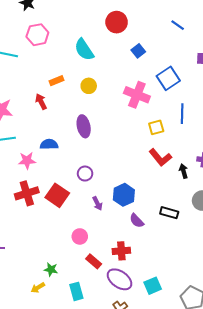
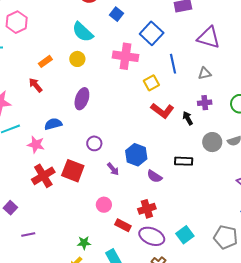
cyan semicircle: (84, 50) -> (83, 32), moved
purple ellipse: (84, 126) -> (82, 99), turned 45
pink star: (27, 161) -> (36, 145), turned 30

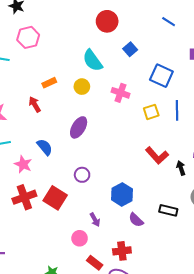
blue square: (152, 33) -> (161, 76), turned -30
pink cross: (125, 56) -> (121, 93), moved, size x0.7
yellow square: (151, 83) -> (151, 112), moved
blue semicircle: (53, 124) -> (45, 147), turned 54
purple arrow: (113, 169) -> (95, 220), moved

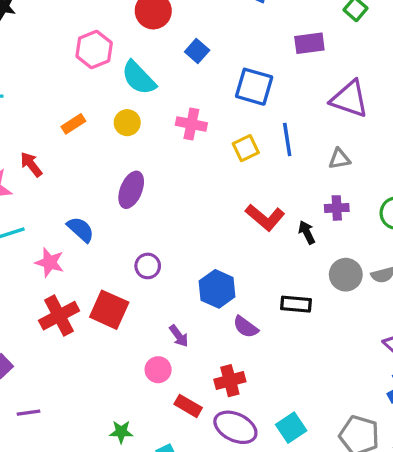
pink hexagon: (28, 37) -> (94, 50), moved
red arrow: (35, 104) -> (31, 164), moved

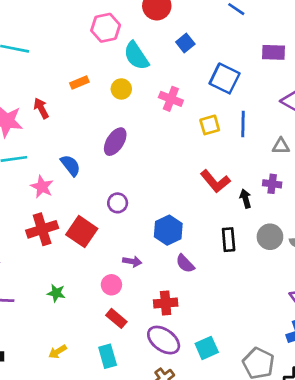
black rectangle: (296, 304) -> (229, 240), moved, turned 70
purple arrow: (179, 336) -> (132, 261), turned -54
red rectangle: (188, 406) -> (116, 318), moved
green star: (121, 432) -> (56, 293), moved

